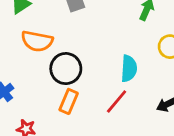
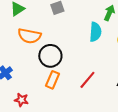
cyan semicircle: (129, 69) -> (95, 32), moved

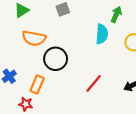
orange rectangle: (52, 80) -> (37, 85), moved

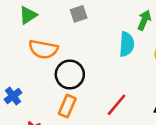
orange rectangle: (37, 85) -> (67, 106), moved

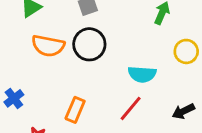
cyan semicircle: (127, 44) -> (142, 74), moved, turned 90
black circle: (70, 74) -> (89, 44), moved

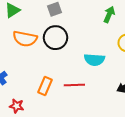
red line: (131, 108) -> (74, 85), moved, turned 48

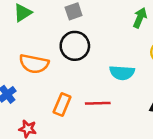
orange semicircle: (25, 39) -> (34, 64), moved

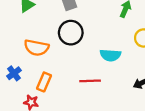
orange rectangle: (62, 105) -> (44, 82), moved

